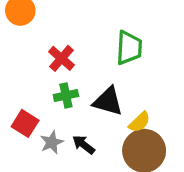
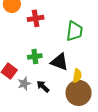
red cross: (62, 58) -> (36, 18), moved, turned 35
yellow semicircle: (140, 122) -> (77, 76), turned -40

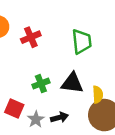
black arrow: (43, 86) -> (59, 117), turned 136

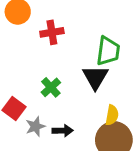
black triangle: (72, 83) -> (95, 77), moved, turned 40
green cross: (41, 84) -> (51, 87), turned -35

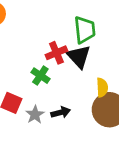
red cross: (52, 32) -> (56, 53), moved

